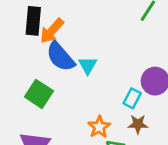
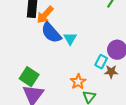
green square: (39, 94) -> (29, 77), moved
brown star: (138, 124) -> (111, 72), moved

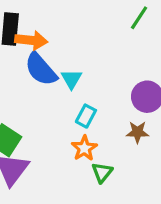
orange arrow: (45, 15) -> (31, 40), turned -126
cyan rectangle: (101, 62) -> (86, 116), moved

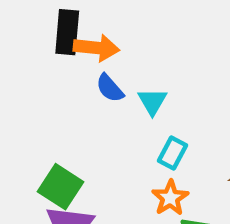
blue semicircle: (41, 69) -> (110, 88), size x0.6

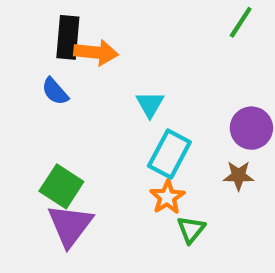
blue semicircle: (110, 88) -> (55, 91), moved
cyan rectangle: (172, 153) -> (169, 154), size x1.5

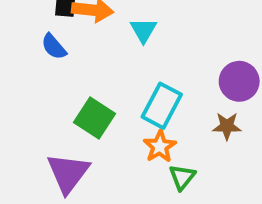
cyan triangle: (150, 104) -> (143, 30), moved
green square: (61, 186) -> (95, 118), moved

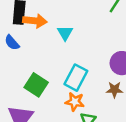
orange star: (160, 146) -> (75, 102), turned -30

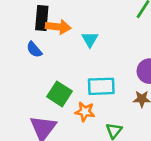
cyan rectangle: (76, 78) -> (101, 86), turned 60
orange star: (75, 102) -> (85, 112), moved

